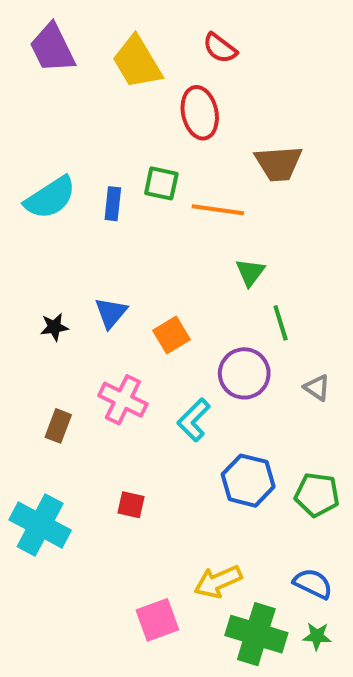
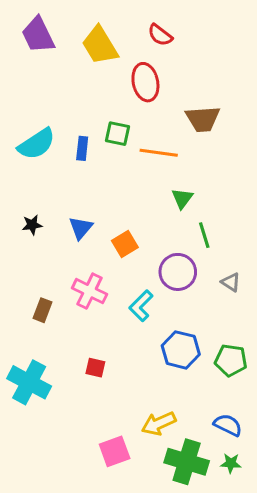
black star: (54, 327) -> (32, 225), moved

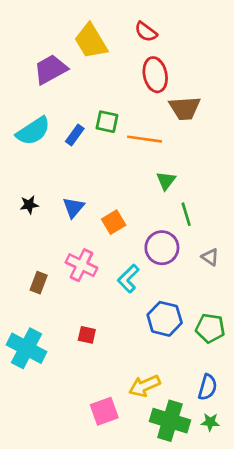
purple trapezoid: (38, 35) -> (51, 69), moved, turned 87
red ellipse: (145, 82) -> (155, 75), moved
blue rectangle: (82, 148) -> (75, 135), turned 30
blue semicircle: (228, 425) -> (208, 387), turned 80

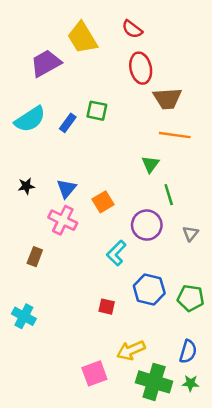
orange line: (144, 139) -> (175, 135), moved
gray triangle: (210, 257) -> (191, 234), turned 35
pink cross: (81, 265) -> (63, 220), moved
red square: (87, 335) -> (107, 307), moved
cyan cross: (26, 348) -> (24, 316), size x0.7

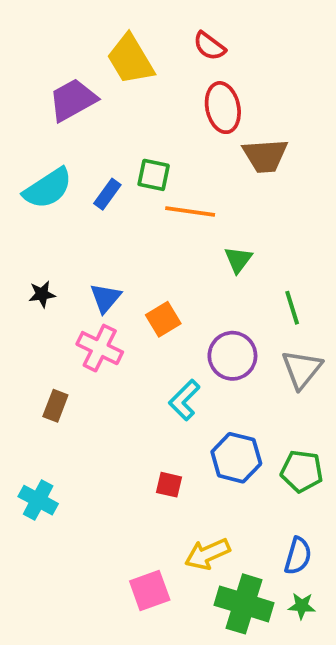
orange line: (175, 135) -> (190, 211), moved
green line: (169, 195) -> (292, 308), moved
gray triangle: (191, 234) -> (302, 369), size x1.6

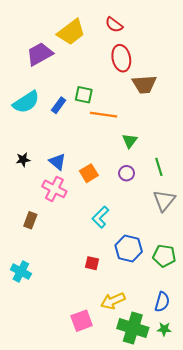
yellow trapezoid: (130, 59) -> (71, 32), turned -96
blue triangle: (105, 298) -> (58, 162), turned -30
purple circle: (232, 356) -> (127, 173), moved, size x0.6

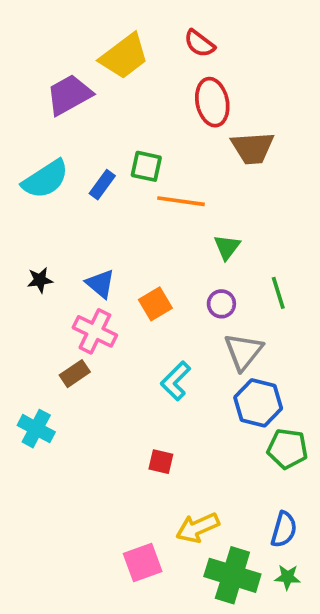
gray triangle: (164, 200) -> (243, 352), moved
brown rectangle: (30, 220) -> (75, 374), moved, turned 35
blue hexagon: (129, 249) -> (258, 403), moved
cyan cross: (21, 272) -> (36, 429), moved

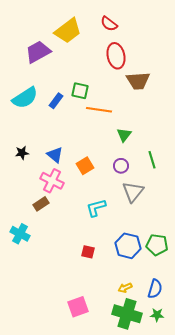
cyan L-shape: (176, 381) -> (96, 208), turned 30
blue hexagon: (258, 403) -> (128, 246), moved
yellow arrow: (198, 528) -> (125, 288), moved, size x0.6

